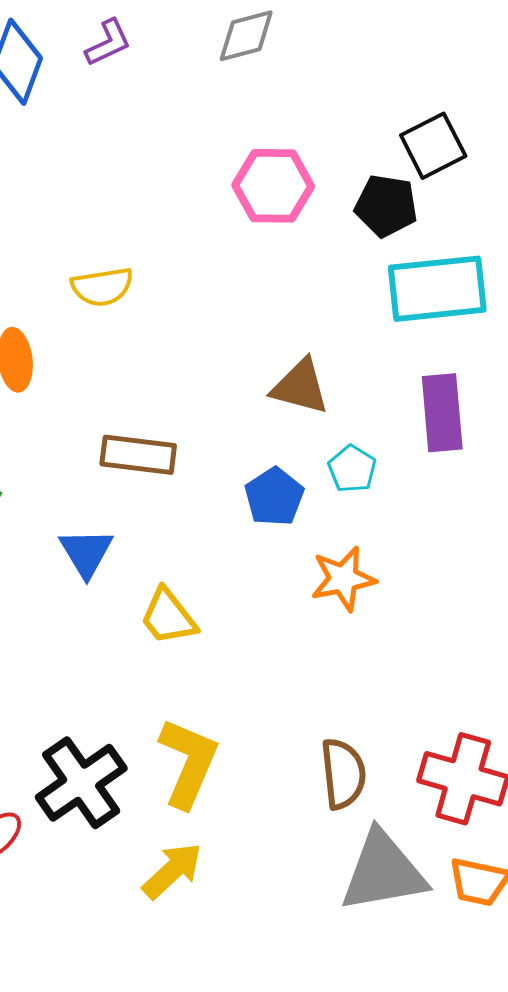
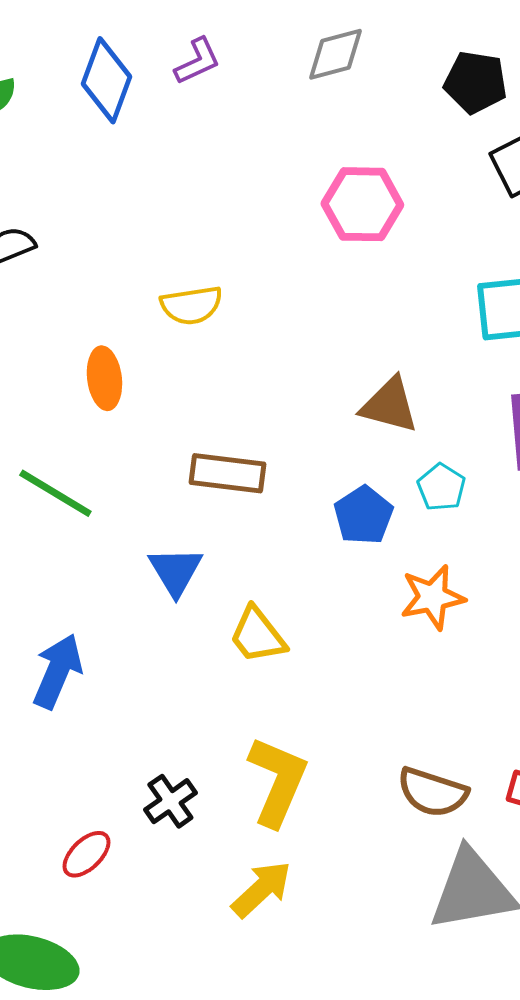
black pentagon: (386, 206) -> (475, 82), moved
brown semicircle: (343, 774) -> (432, 792), turned 114
black cross: (81, 783) -> (170, 801), size x0.6

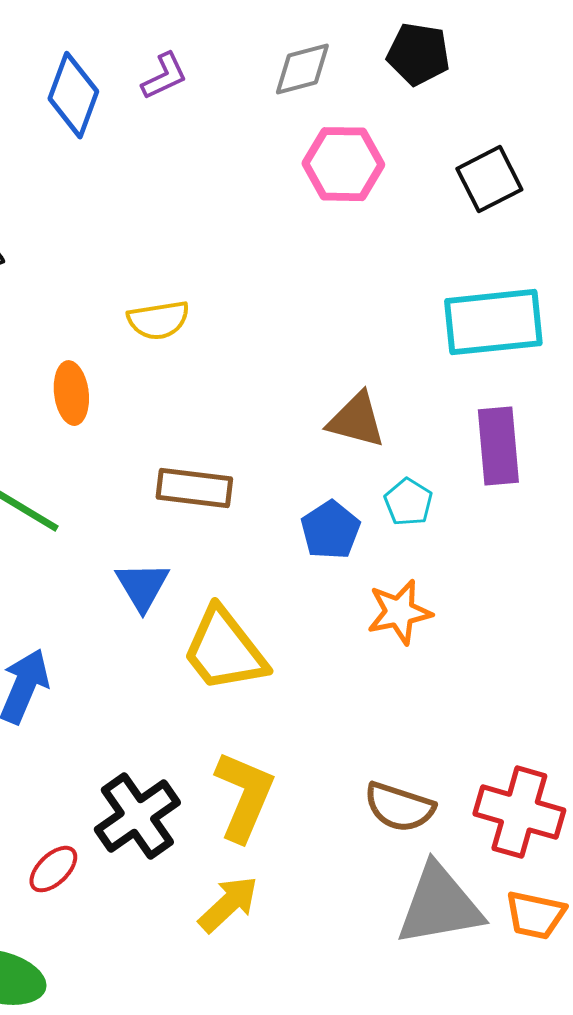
black pentagon: (475, 82) -> (418, 54), moved
pink hexagon: (362, 204) -> (343, 164), moved
yellow trapezoid: (257, 635) -> (224, 650), size x1.5
black cross: (170, 801) -> (137, 816), size x1.6

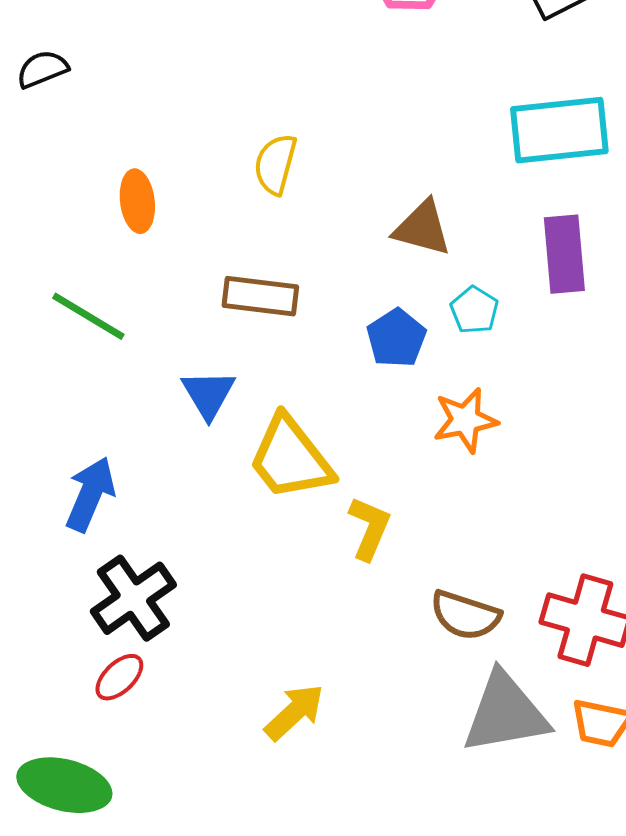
yellow semicircle: (158, 320) -> (275, 164), moved, turned 114
yellow L-shape: (244, 796) -> (369, 528), moved, size x0.7
black cross: (137, 816) -> (133, 598), moved

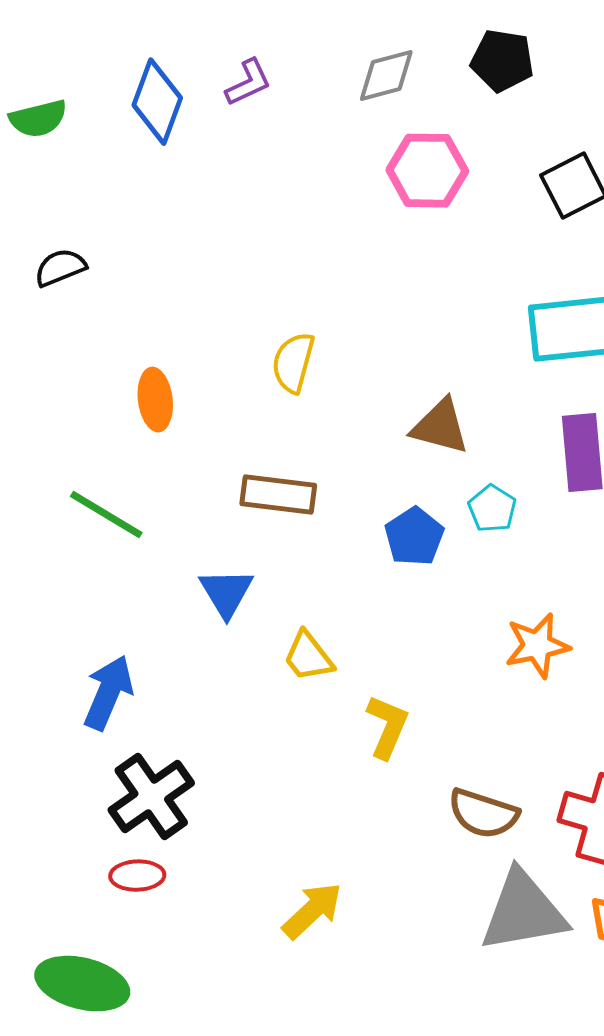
orange star: (465, 420) -> (537, 646), moved
yellow trapezoid: (290, 458) -> (308, 657), size x0.6
red ellipse: (119, 677) -> (137, 876), turned 42

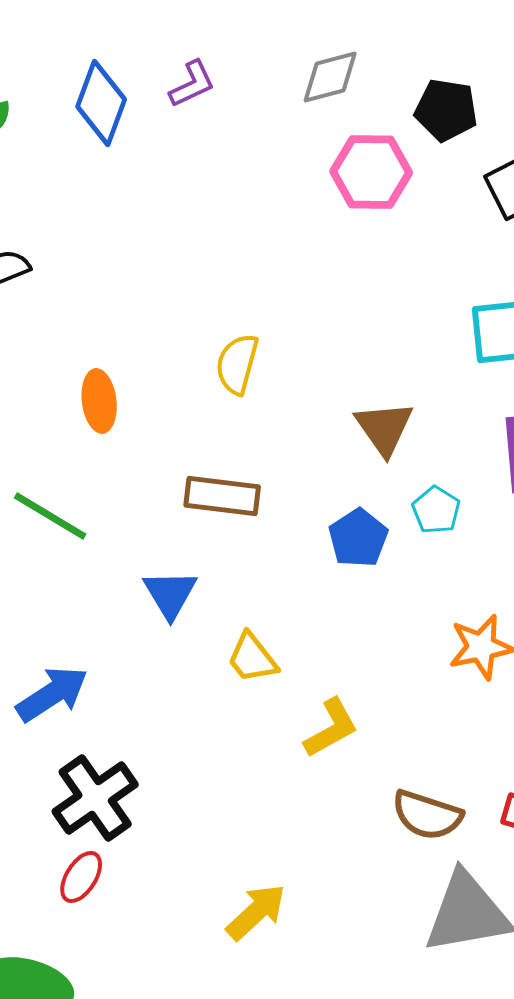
black pentagon: (502, 61) -> (446, 110), moved
brown triangle: (440, 427) -> (384, 428), turned 40
blue arrow: (108, 693) -> (52, 694), turned 34
yellow L-shape: (387, 727) -> (331, 728), turned 38
red ellipse: (137, 876) -> (81, 877), turned -56

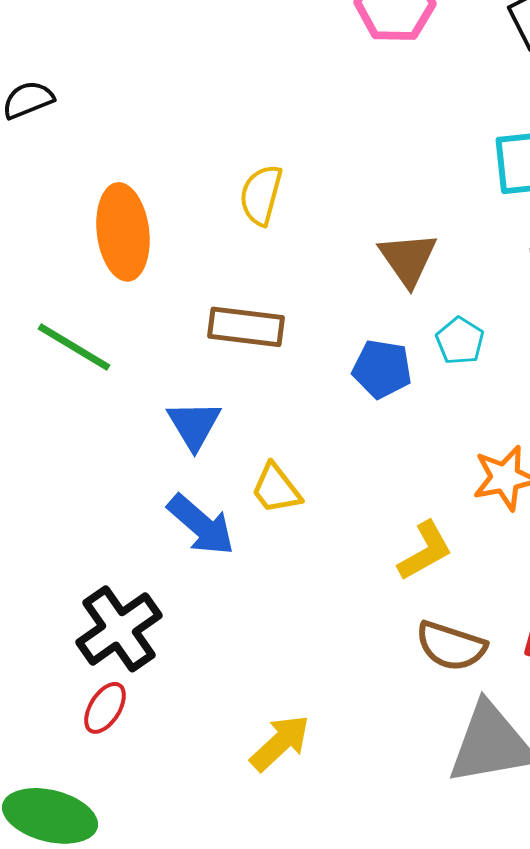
orange ellipse: (99, 401) -> (123, 232), size x1.5
blue pentagon: (358, 538) -> (382, 369), turned -30
blue arrow: (52, 694) -> (201, 525), moved, turned 74
yellow L-shape: (331, 728) -> (425, 551), moved

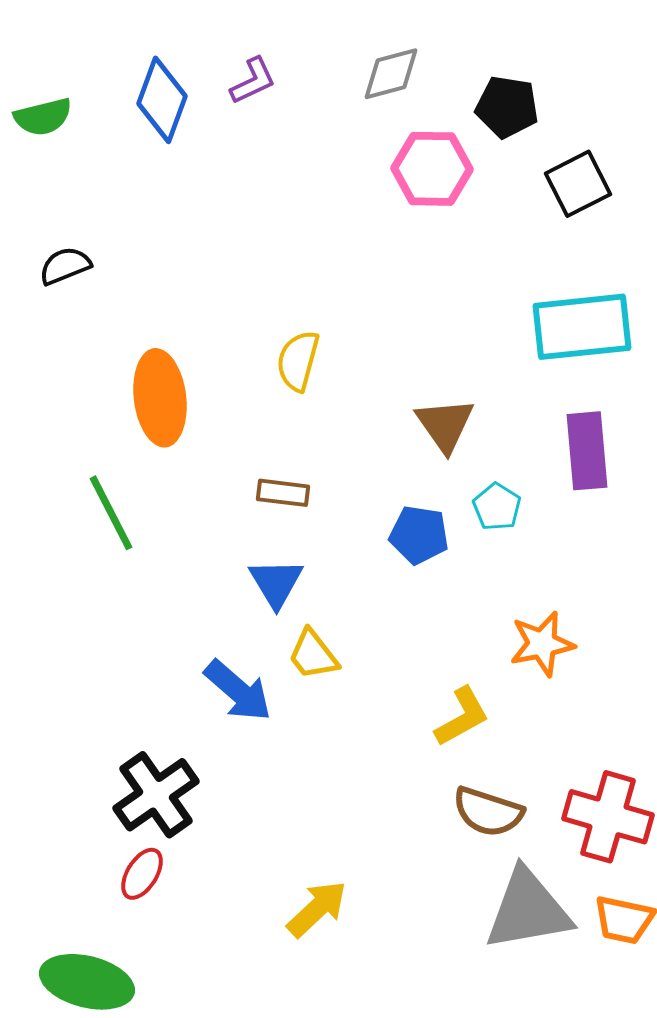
brown rectangle: (246, 327) -> (283, 493), size x0.7
green line: (74, 347) -> (111, 513), turned 32
blue triangle: (194, 425) -> (276, 583), moved

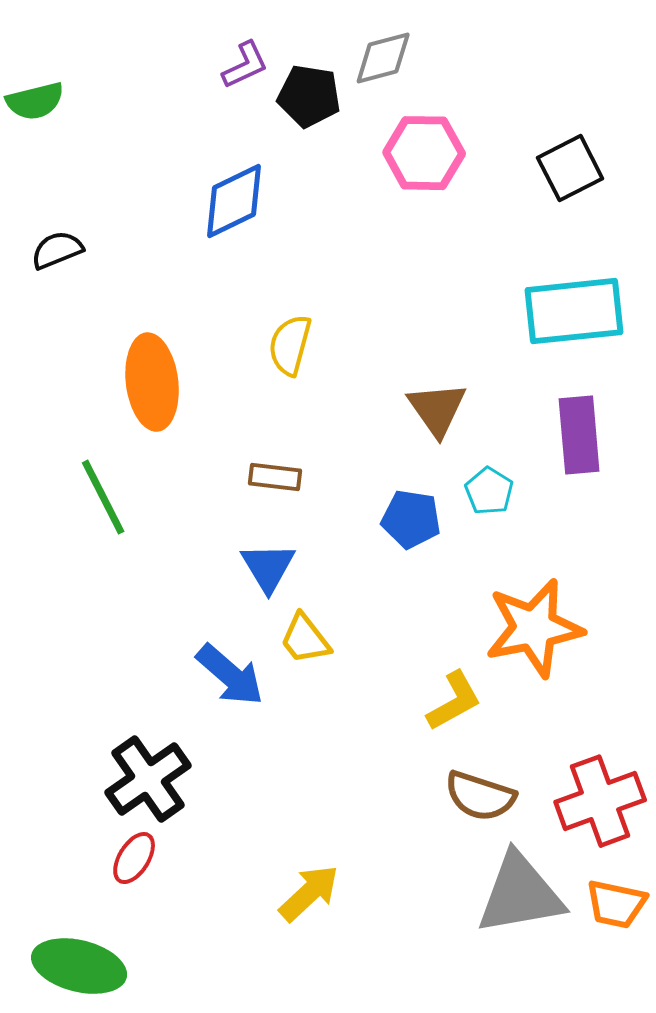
blue diamond: (162, 100) -> (234, 201), moved, turned 44
black pentagon: (507, 107) -> (309, 96), moved
orange star: (542, 644) -> (534, 628), size x1.5
red cross: (608, 817) -> (600, 801), turned -36

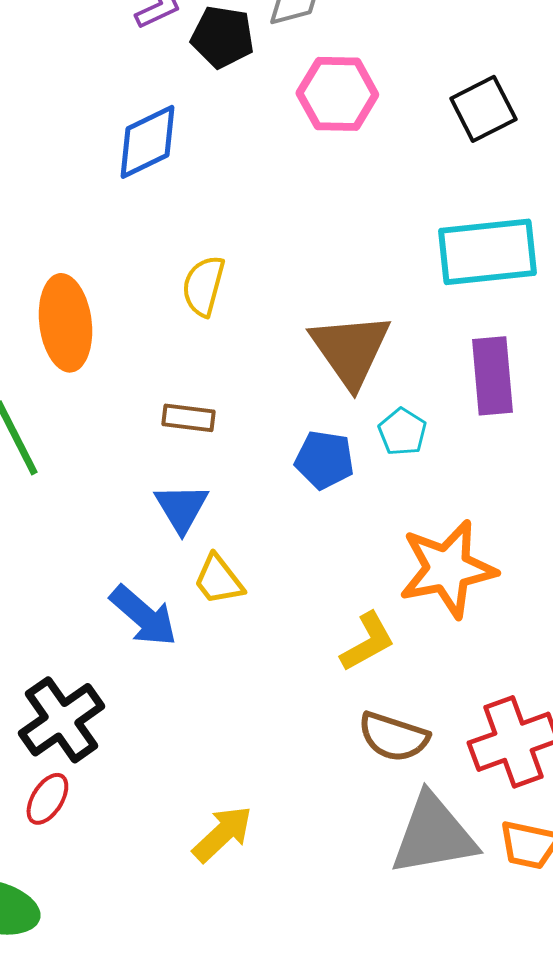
brown triangle: (437, 409) -> (350, 350), size x1.4

